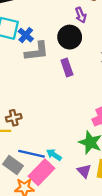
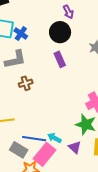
gray L-shape: (37, 51) -> (15, 59), moved
brown cross: (14, 118) -> (26, 83), moved
purple triangle: (84, 171) -> (75, 147), moved

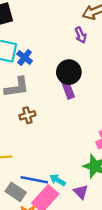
black circle: (60, 32) -> (69, 72), moved

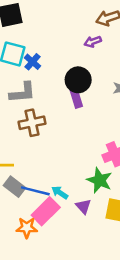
purple arrow: (81, 35) -> (93, 42), turned 91
brown cross: (27, 115) -> (32, 123), size x1.5
gray rectangle: (16, 192) -> (14, 187), moved

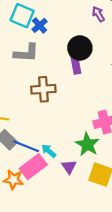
purple arrow: (93, 42) -> (98, 14), turned 70
brown cross: (32, 123) -> (43, 89), moved

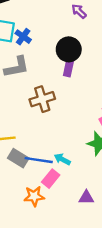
purple rectangle: (76, 65) -> (69, 67), turned 36
pink rectangle: (33, 167) -> (51, 179), size x0.7
purple triangle: (69, 167) -> (86, 197), moved, turned -42

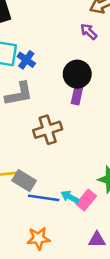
gray rectangle: (18, 158) -> (24, 181), moved
pink rectangle: (51, 179) -> (86, 200), moved

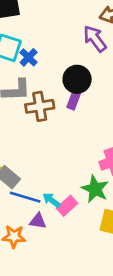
purple arrow: (89, 32) -> (95, 39), size x1.5
brown cross: (48, 130) -> (40, 106), moved
purple triangle: (97, 240) -> (38, 221), moved

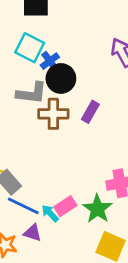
black circle: (77, 79) -> (61, 78), moved
pink rectangle: (67, 206) -> (65, 206), moved

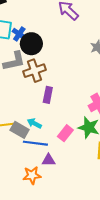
purple rectangle: (90, 112) -> (48, 95), moved
cyan arrow: (50, 213) -> (34, 123), moved

